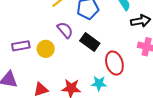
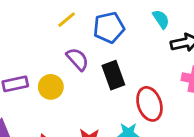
black rectangle: (90, 42) -> (113, 75), turned 36

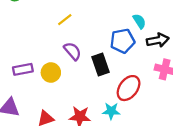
blue pentagon: (109, 28) -> (122, 41), moved
red ellipse: (149, 104) -> (129, 88), turned 55

